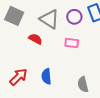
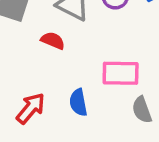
pink rectangle: (72, 43) -> (121, 73), moved, size x1.5

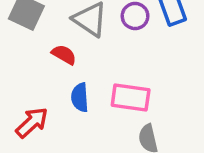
blue semicircle: (78, 102) -> (80, 97), moved

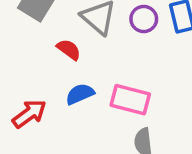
blue semicircle: (80, 97) -> (80, 94), turned 64

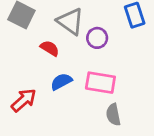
purple circle: (144, 19) -> (97, 38), moved

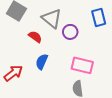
blue semicircle: (61, 82) -> (42, 62), turned -42
pink rectangle: (100, 83) -> (82, 65), moved

